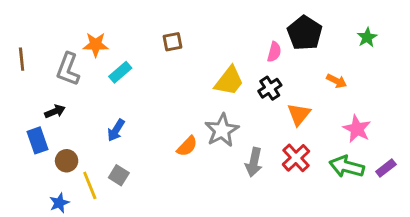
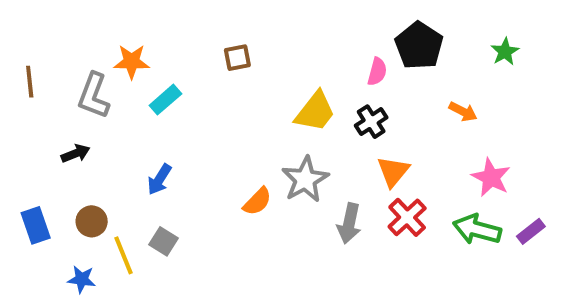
orange triangle: (299, 114) -> (393, 171), moved
blue rectangle: (38, 140) -> (36, 225), moved
blue star: (59, 203) -> (82, 279), turned 30

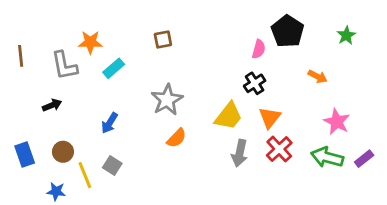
gray L-shape: (94, 96) -> (64, 66), turned -32
yellow trapezoid: (315, 112) -> (229, 116), moved
gray star: (305, 179) -> (167, 100), moved

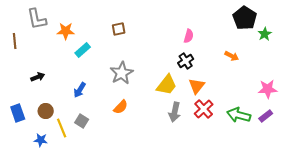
black pentagon: (287, 31) -> (245, 18), moved
green star: (346, 35) -> (265, 34), moved
gray L-shape: (64, 66) -> (37, 19), moved
pink star: (337, 122) -> (268, 89), moved, turned -30
orange semicircle: (177, 138) -> (121, 107), moved

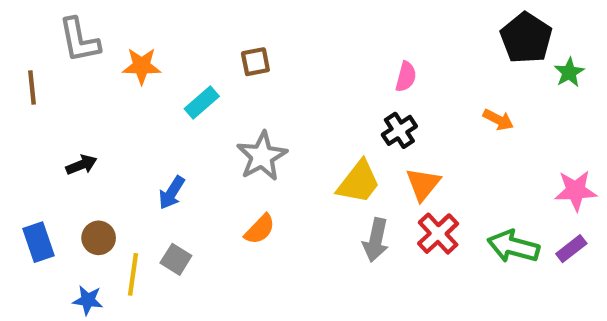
cyan rectangle: (83, 50) -> (202, 102), moved
yellow line: (62, 128) -> (133, 274), turned 30

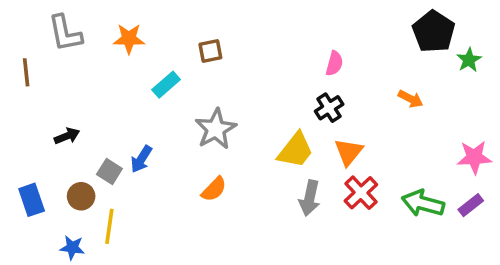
orange star: (142, 66) -> (129, 39), moved
gray square: (176, 259) -> (109, 171), moved

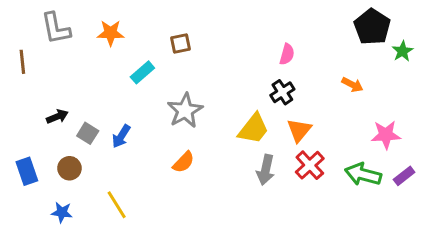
pink star: (474, 157) -> (386, 135), moved
gray square: (109, 171) -> (88, 133), moved
yellow line: (109, 226) -> (117, 205), moved, turned -40

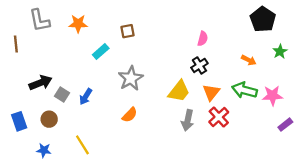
green star: (403, 51) -> (280, 52), moved
black arrow: (57, 117) -> (41, 83), size x1.5
green arrow: (363, 174) -> (244, 90), moved

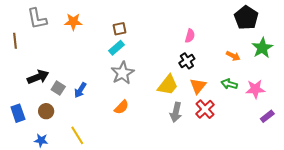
cyan rectangle: (101, 52) -> (116, 48), moved
green star: (280, 52) -> (262, 48), size x1.5
green arrow: (244, 90) -> (229, 84), size x0.7

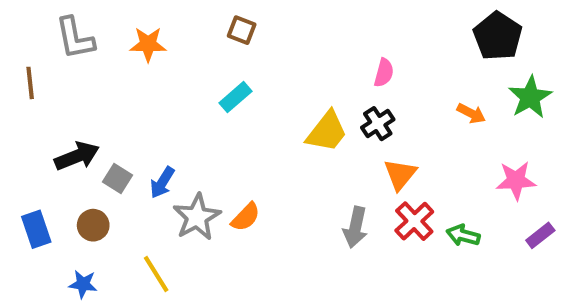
brown square: (120, 29) -> (242, 30), moved, turned 32
gray star: (123, 73) -> (197, 217), moved
green arrow: (229, 84) -> (463, 235), moved
yellow trapezoid: (168, 85) -> (327, 132), moved

